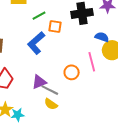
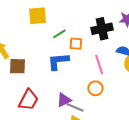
blue L-shape: (36, 43) -> (58, 61), turned 40
pink line: (92, 62) -> (99, 65), moved

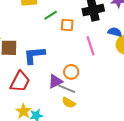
blue L-shape: (58, 61) -> (34, 55), moved
orange circle: (95, 88) -> (71, 72), moved

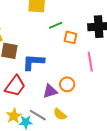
gray line: (67, 89) -> (38, 115), moved

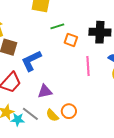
blue L-shape: (33, 62) -> (31, 61), turned -35
orange circle: (67, 84) -> (69, 111), moved

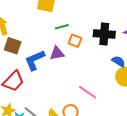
pink line: (88, 66) -> (88, 92), moved, turned -54
purple triangle: (45, 91) -> (57, 53), moved

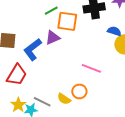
orange square: (75, 41) -> (67, 21), size x1.5

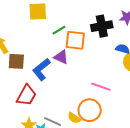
purple triangle: (53, 38) -> (61, 57), turned 49
orange circle: (79, 91) -> (90, 110), size x1.5

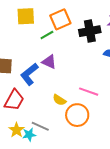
orange square: (75, 40) -> (60, 19), moved, turned -30
yellow semicircle: (74, 118) -> (59, 100), moved

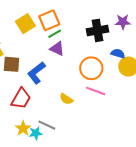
yellow square: (26, 16) -> (25, 24), moved, turned -30
orange square: (60, 19) -> (49, 20), moved
purple triangle: (49, 62) -> (57, 49), moved
orange circle: (77, 115) -> (91, 68), moved

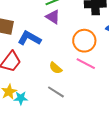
blue L-shape: (36, 73) -> (29, 38), turned 60
gray line: (47, 125) -> (56, 92), moved

